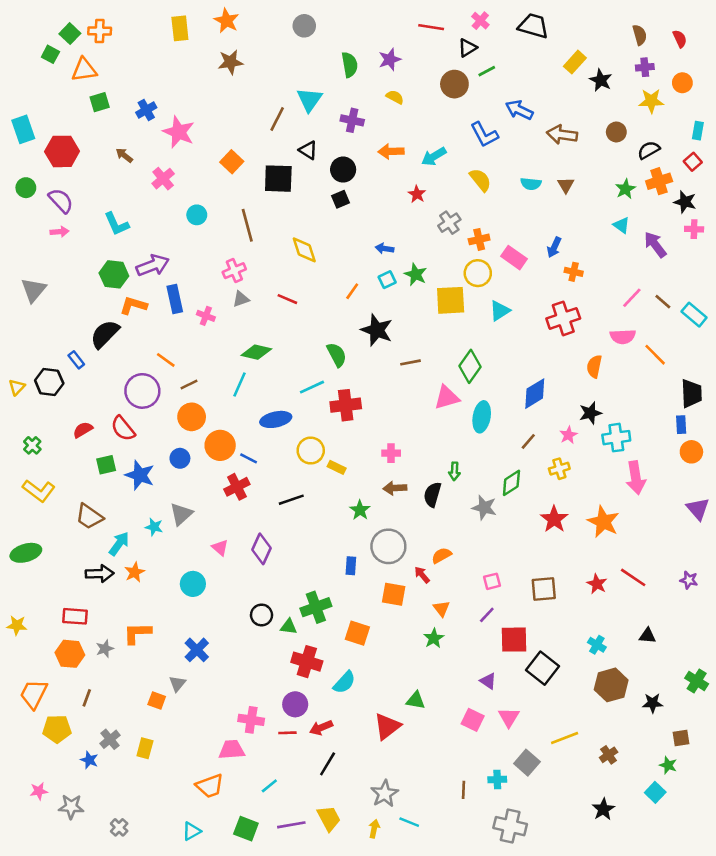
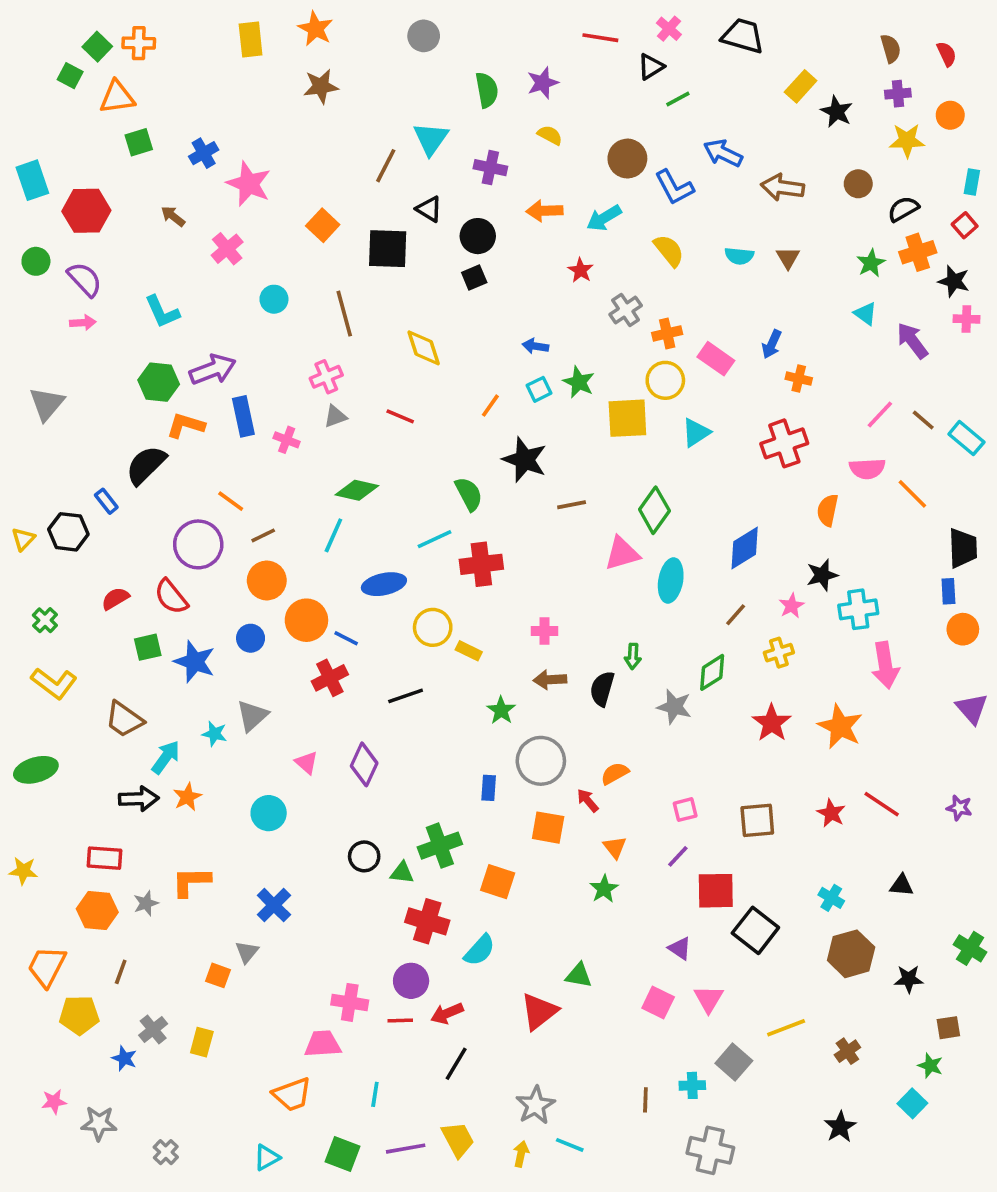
brown circle: (454, 84) -> (627, 159), moved
cyan line: (269, 786) -> (375, 1094), turned -42

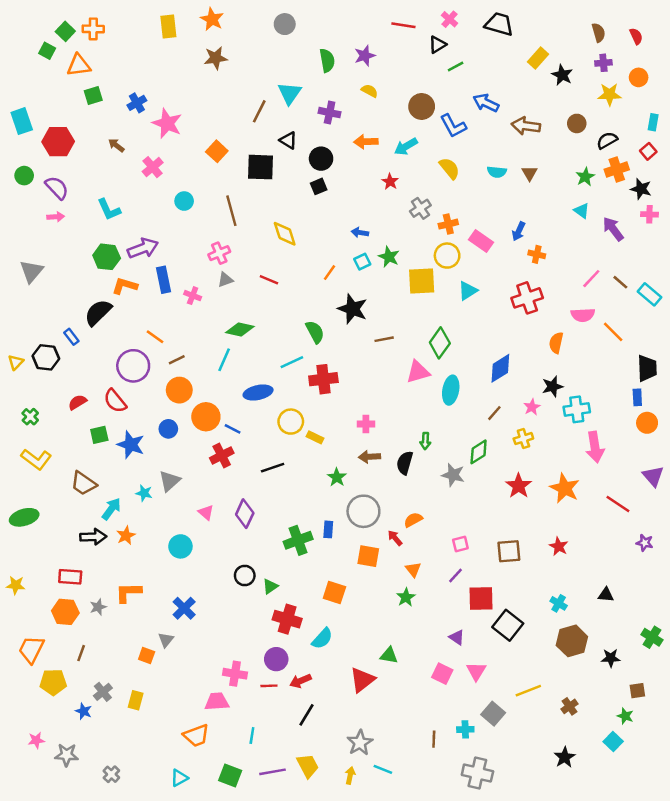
red line: (882, 804) -> (618, 504), moved
green cross: (440, 846) -> (298, 540), moved
green triangle: (402, 873) -> (270, 586), turned -42

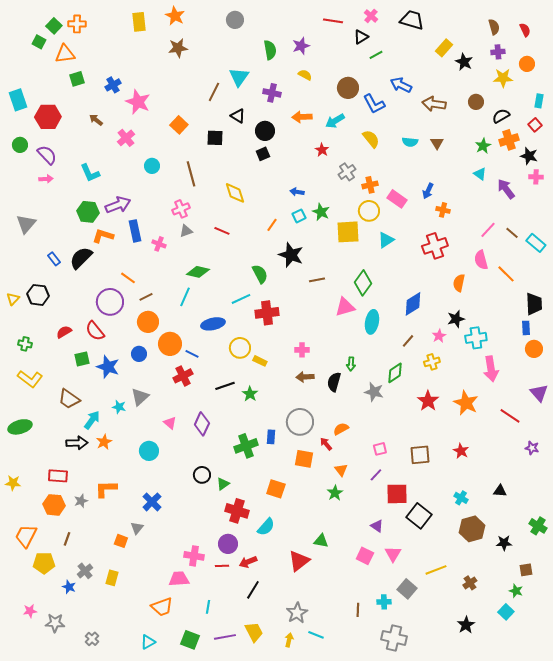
black square: (260, 167) -> (215, 138), size x0.7
pink semicircle: (583, 315) -> (481, 260), turned 78
blue rectangle: (71, 337) -> (54, 259), moved
green cross: (30, 417) -> (25, 344), turned -32
green star: (337, 477) -> (250, 394), moved

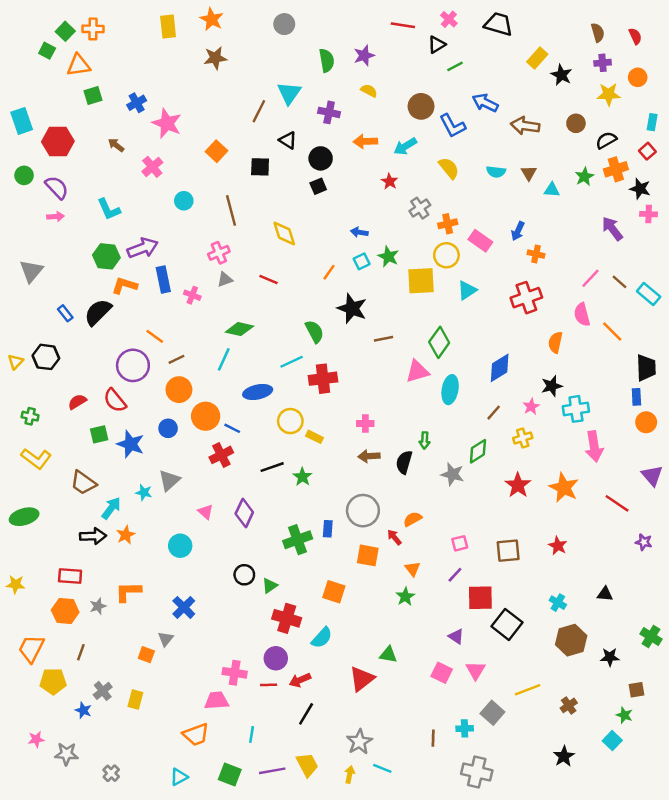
cyan triangle: (480, 174) -> (552, 190), moved, turned -32

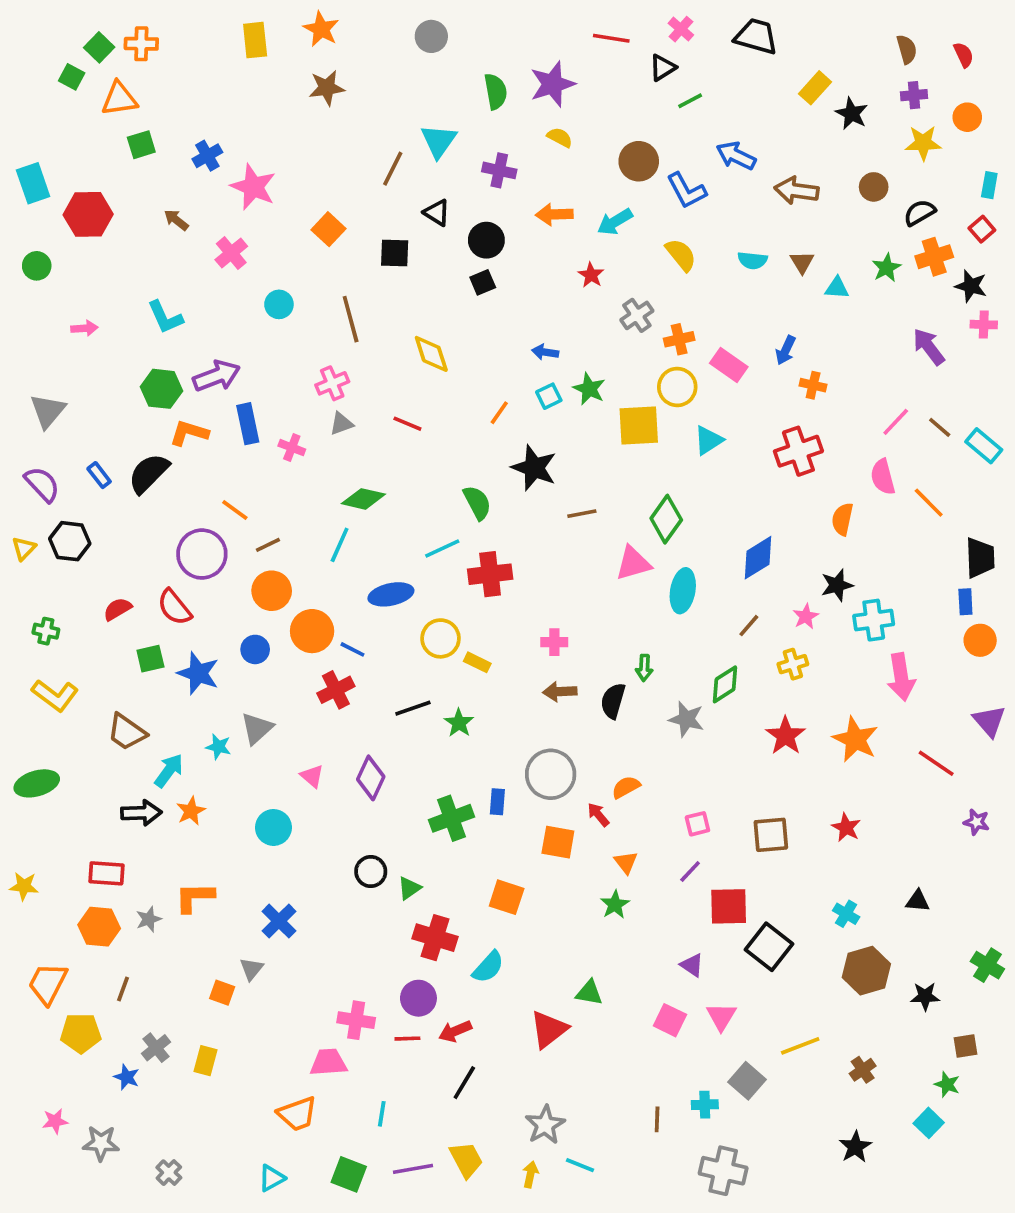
purple star: (364, 56) -> (552, 84), size x1.4
purple semicircle: (57, 187) -> (42, 484), moved

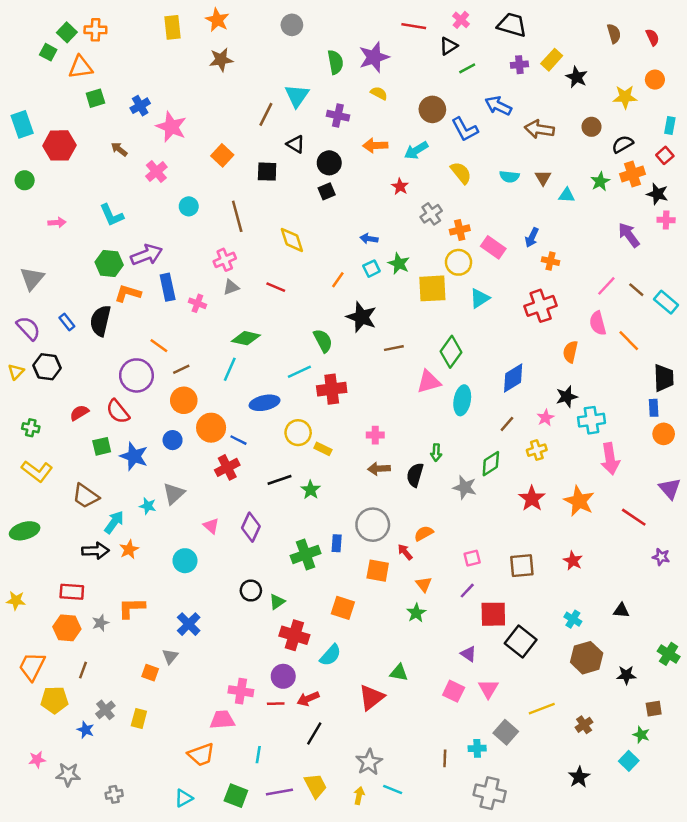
purple cross: (914, 95) -> (519, 65), moved
black semicircle: (149, 473) -> (100, 321), turned -32
gray cross: (169, 1173) -> (114, 794), turned 35

